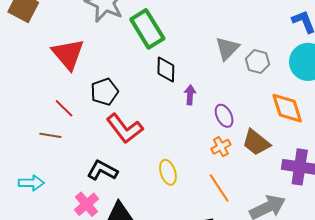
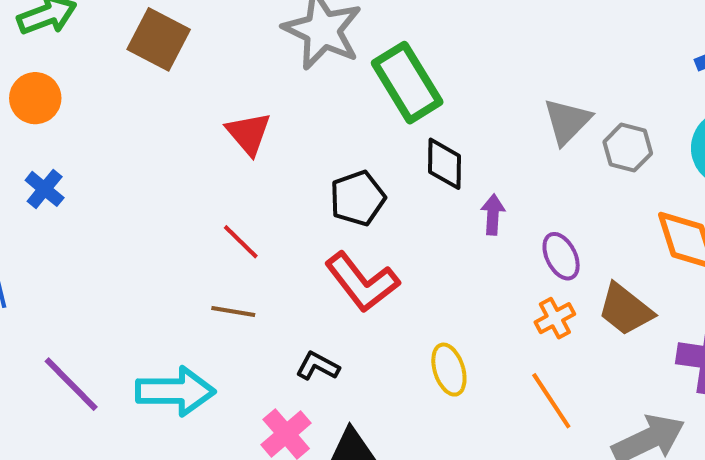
red triangle: (68, 54) -> (249, 133), size x0.7
black pentagon: (104, 92) -> (358, 198), moved
brown line: (50, 135) -> (233, 312), moved
black L-shape: (102, 170) -> (318, 366), size x0.7
cyan arrow: (31, 183) -> (175, 391), size x1.5

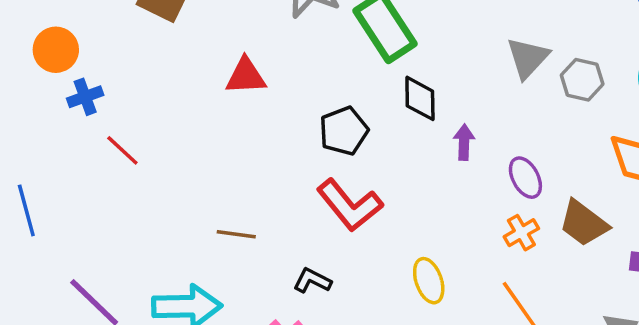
red triangle: (249, 133) -> (246, 76), turned -51
blue cross: (45, 189) -> (85, 97), moved, turned 32
red line: (241, 242) -> (122, 150), moved

